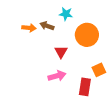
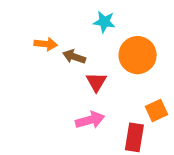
brown arrow: (47, 26) -> (74, 57), moved

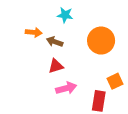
cyan star: (104, 22) -> (65, 15), moved
red triangle: (96, 82) -> (56, 66), moved, turned 42

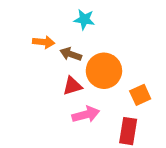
orange circle: (101, 41) -> (104, 71), moved
orange square: (115, 81) -> (140, 95), moved

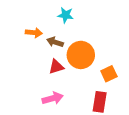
pink arrow: (86, 114) -> (53, 98), moved

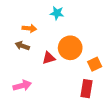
brown arrow: (55, 42) -> (22, 46), moved
pink arrow: (53, 98) -> (22, 86), moved

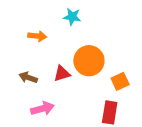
brown arrow: (22, 46) -> (28, 78), moved
pink arrow: (22, 86) -> (42, 109), moved

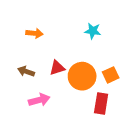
cyan star: (72, 17) -> (93, 31), moved
orange circle: (89, 61) -> (82, 76), moved

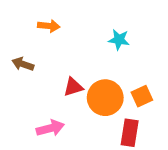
orange arrow: (34, 33) -> (49, 26), moved
brown arrow: (26, 71) -> (23, 64), moved

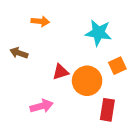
cyan star: (119, 40) -> (98, 33), size x1.5
orange square: (142, 96) -> (117, 66), moved

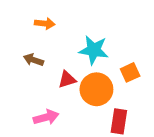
cyan star: (98, 33) -> (94, 50), moved
brown arrow: (19, 53) -> (33, 60), moved

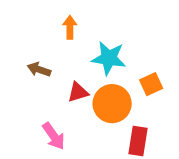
orange arrow: (45, 23) -> (70, 27), moved, turned -96
pink arrow: (46, 117) -> (54, 136), turned 70

